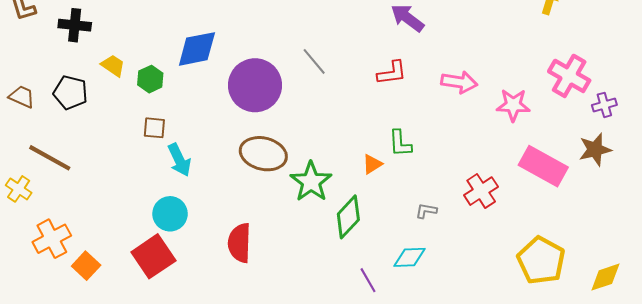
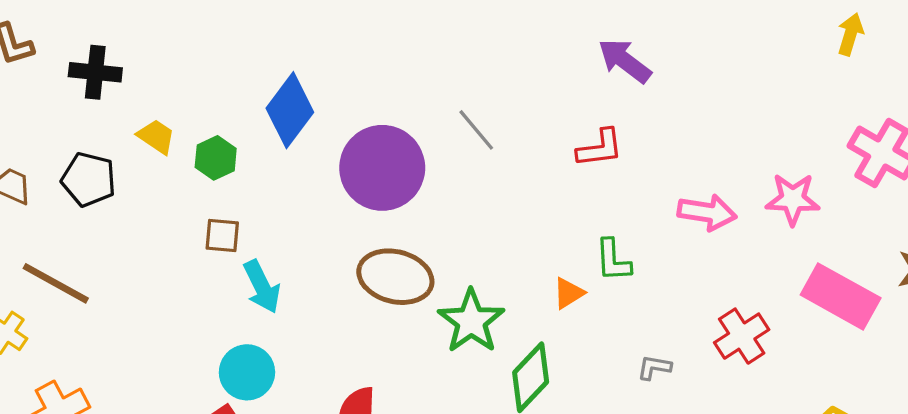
blue diamond: (197, 49) -> (290, 110), turned -42
pink arrow: (459, 82) -> (707, 212), moved

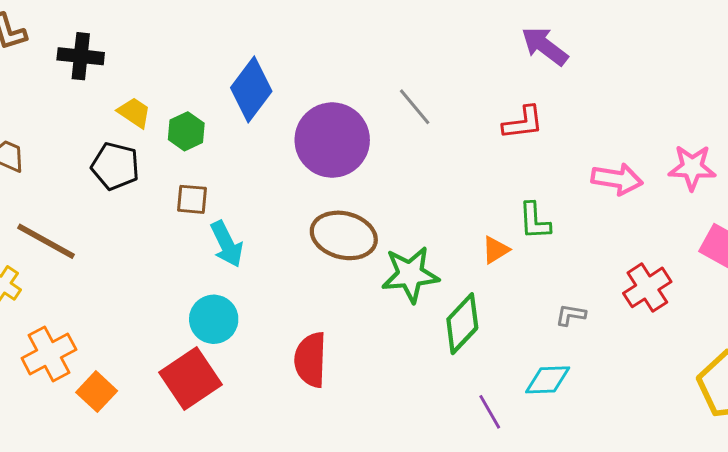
black pentagon: (89, 179) -> (115, 166), moved
green star: (471, 321) -> (410, 274), turned 30

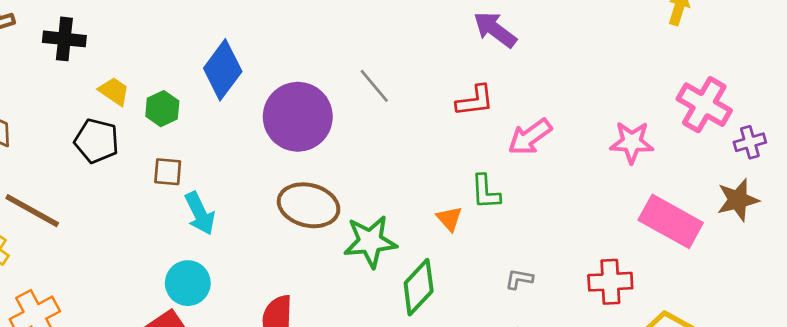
pink arrow: (617, 179) -> (530, 137), moved, turned 135
orange triangle: (496, 250) -> (449, 219), turned -40
red cross: (647, 287) -> (610, 282), moved, turned 30

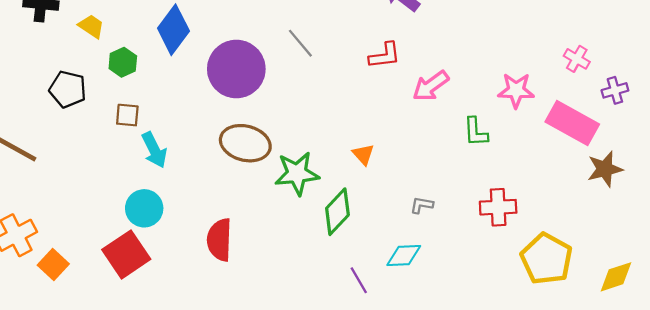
yellow trapezoid: (114, 91) -> (91, 26), moved
pink cross: (704, 105) -> (577, 59), size x0.6
green L-shape: (486, 192) -> (476, 132), moved
brown star: (738, 200) -> (605, 169), moved
pink rectangle: (671, 221) -> (572, 123), moved

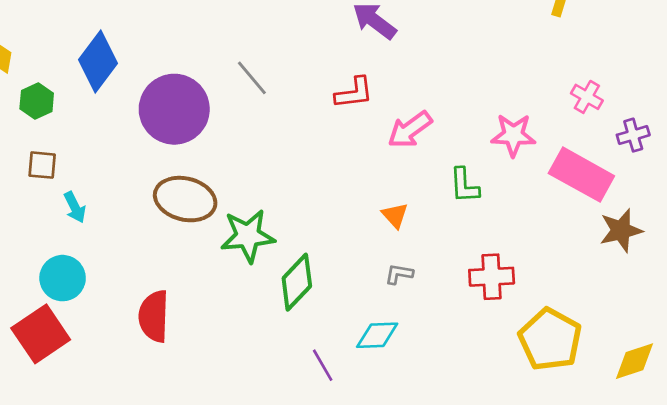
cyan arrow: (154, 150) -> (75, 207), size x0.7
orange triangle: (363, 154) -> (395, 215), moved

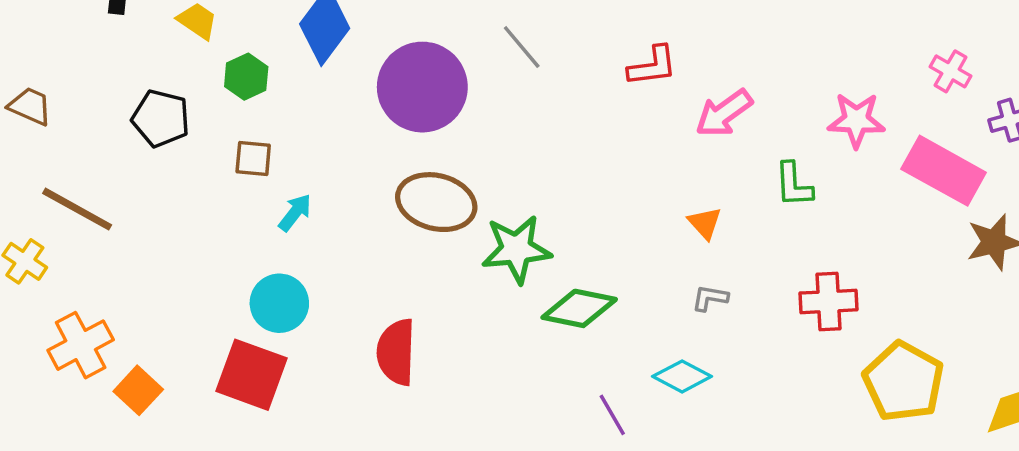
cyan arrow: (75, 207) -> (295, 213), turned -116
green diamond: (297, 282) -> (579, 308), turned 58
red square: (41, 334) -> (251, 375), turned -36
cyan diamond: (377, 335) -> (682, 376), turned 30

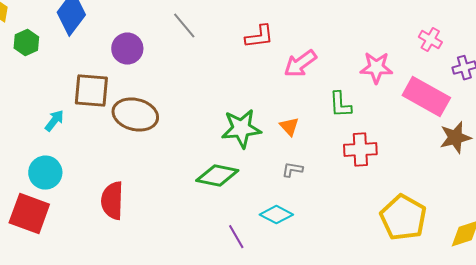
purple circle: (422, 87) -> (127, 49), size x0.6
brown square: (253, 159) -> (91, 91), moved, size x1.6
green star: (516, 249) -> (241, 129), moved
red cross: (828, 301) -> (360, 150), moved

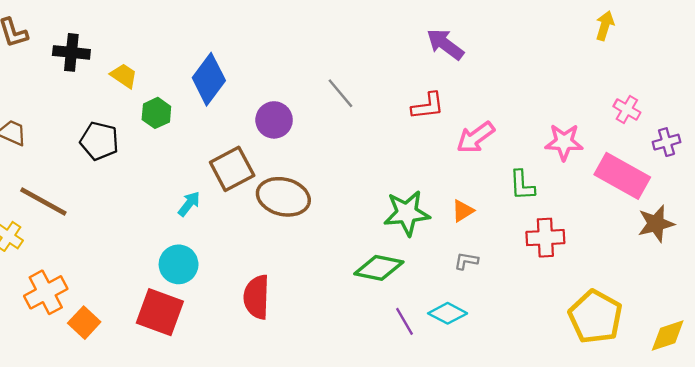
brown square: (91, 91) -> (232, 169), turned -33
orange triangle: (289, 127) -> (463, 211), turned 40
purple line: (236, 237) -> (404, 321), moved

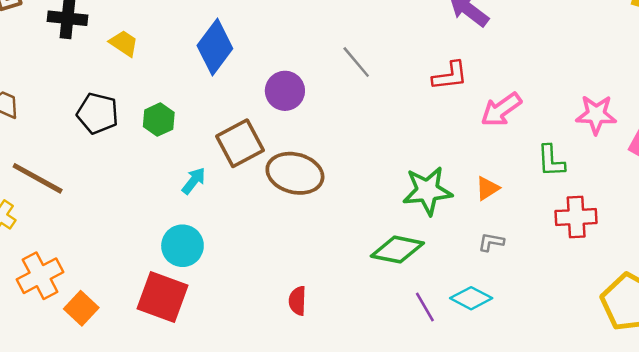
green hexagon: (156, 113) -> (159, 120), moved
red semicircle: (257, 297) -> (297, 301), moved, size x0.6

